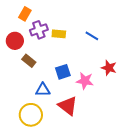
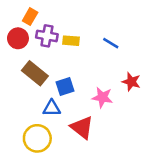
purple cross: (39, 30) -> (47, 36), turned 30
red circle: (15, 41) -> (18, 38), moved
brown rectangle: (29, 61) -> (35, 73), size x1.5
blue square: (63, 72) -> (65, 87), moved

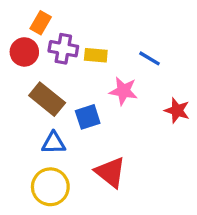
pink star: (102, 97) -> (123, 91), moved
blue triangle: (52, 108) -> (54, 143), moved

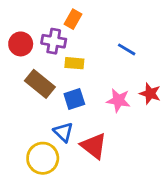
orange rectangle: (41, 23) -> (73, 19), moved
yellow rectangle: (96, 55) -> (74, 63), moved
pink star: (123, 91) -> (118, 100), moved
blue triangle: (54, 143) -> (63, 132), moved, turned 45

